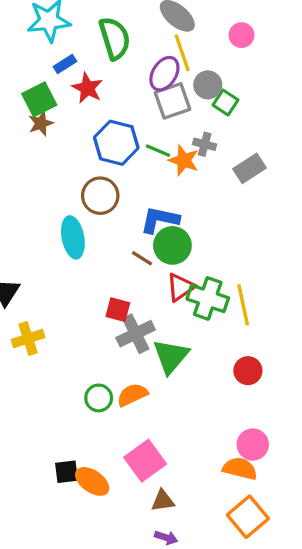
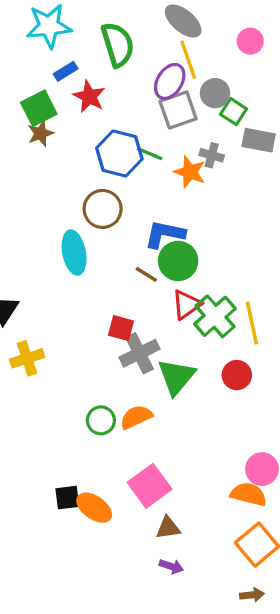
green line: (158, 151) -> (150, 154), moved
gray rectangle: (250, 168) -> (259, 140), moved, turned 44
green cross: (208, 298) -> (215, 316), turned 30
red circle: (248, 371) -> (237, 375), moved

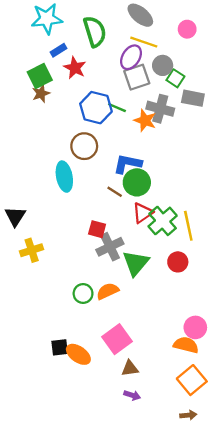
yellow line: (188, 60) -> (144, 42), turned -52
gray cross: (212, 155) -> (160, 109), size x1.6

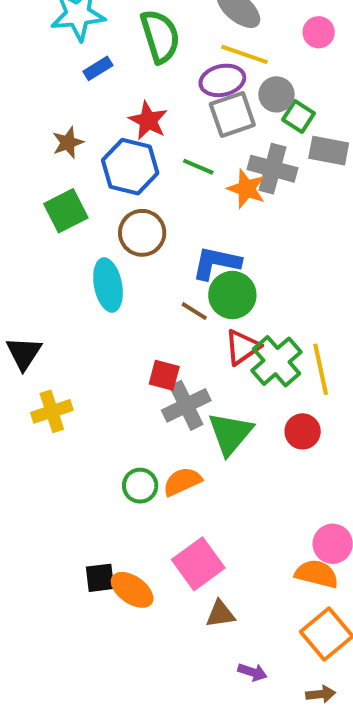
purple ellipse: (131, 57) -> (222, 80), turned 45
red star: (75, 68) -> (148, 121), moved
green square: (40, 76) -> (66, 211), moved
blue hexagon: (96, 108) -> (130, 167), moved
purple arrow: (132, 395) -> (252, 672), moved

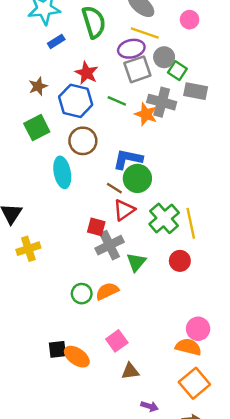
red triangle: (242, 347) -> (124, 210), moved
green triangle: (230, 433) -> (136, 262), size x0.7
pink square: (198, 564) -> (117, 341), size x0.7

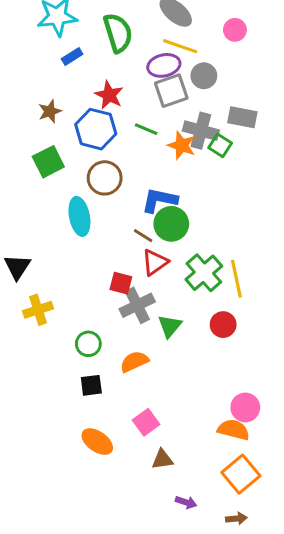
green square: (177, 71) -> (220, 145), moved
green circle: (82, 294) -> (88, 344), moved
black square: (57, 349) -> (91, 385), moved

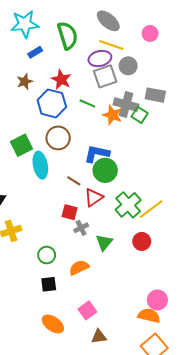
brown star: (50, 111) -> (25, 82), moved
green square: (48, 162) -> (22, 145), moved
brown line: (143, 236) -> (74, 181), moved
yellow line: (236, 279) -> (151, 209), turned 65
gray cross: (137, 305) -> (81, 228), size x0.6

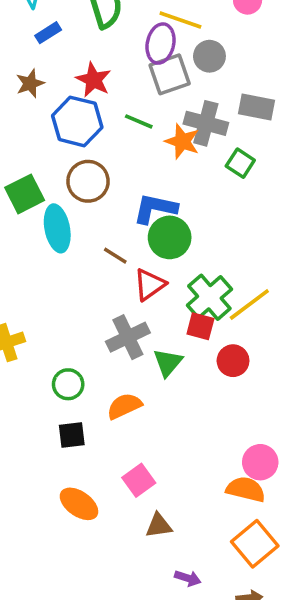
purple ellipse: (100, 59) -> (161, 44), turned -65
green square: (140, 115) -> (240, 163), moved
red square: (70, 212) -> (200, 326), moved
gray cross: (81, 228) -> (128, 337), size x1.6

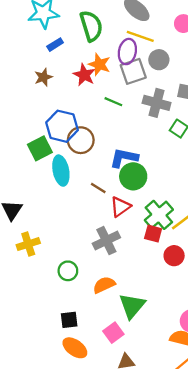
blue hexagon: (77, 121) -> (62, 126), moved
orange star: (182, 141) -> (99, 64), moved
green triangle: (168, 363) -> (132, 306), moved, size x1.4
black square: (72, 435) -> (69, 320), moved

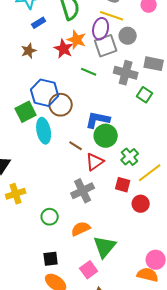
green cross: (159, 215) -> (130, 157), moved, size x0.7

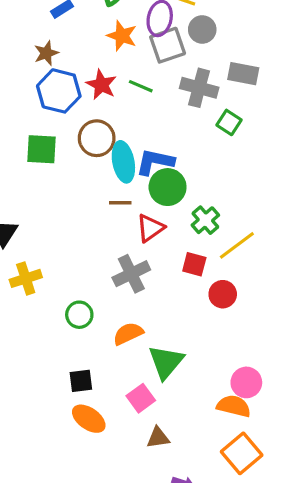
red star: (64, 49) -> (101, 85), moved
blue hexagon: (45, 93) -> (59, 91), moved
green square: (26, 112) -> (41, 149), turned 30
cyan ellipse: (44, 131) -> (123, 162), moved
brown line: (76, 146) -> (120, 203), turned -32

